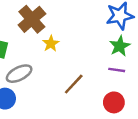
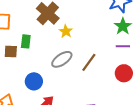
gray ellipse: (19, 74) -> (62, 59), moved

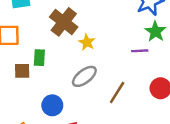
purple line: (123, 46) -> (140, 51), moved
brown line: (89, 62) -> (117, 92), moved

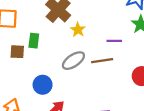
purple line: (140, 51) -> (114, 41), moved
brown line: (117, 92) -> (102, 61), moved, turned 45

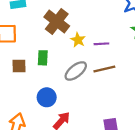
green rectangle: (34, 41) -> (43, 58), moved
purple line: (114, 41) -> (101, 44), moved

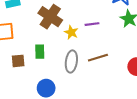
purple line: (101, 44) -> (92, 24), moved
gray ellipse: (76, 71) -> (71, 61), turned -40

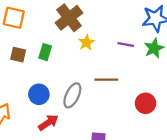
purple line: (92, 24) -> (126, 45), moved
gray ellipse: (71, 61) -> (72, 95), moved

